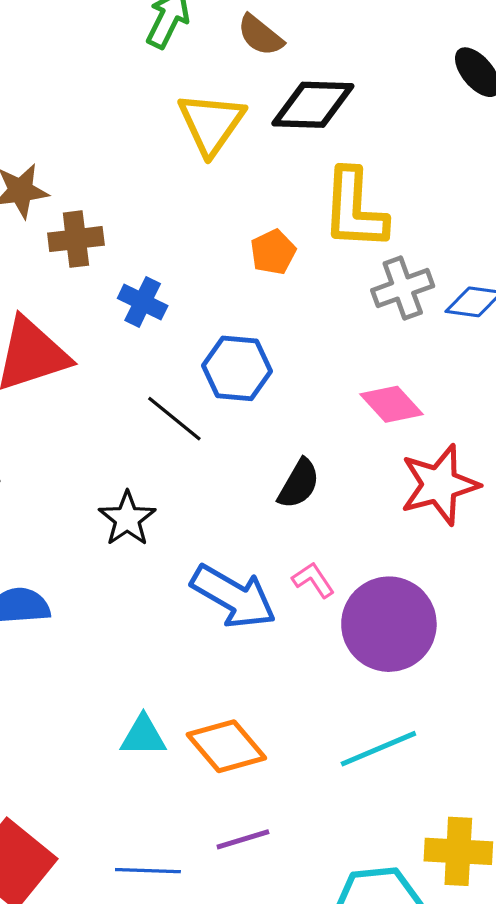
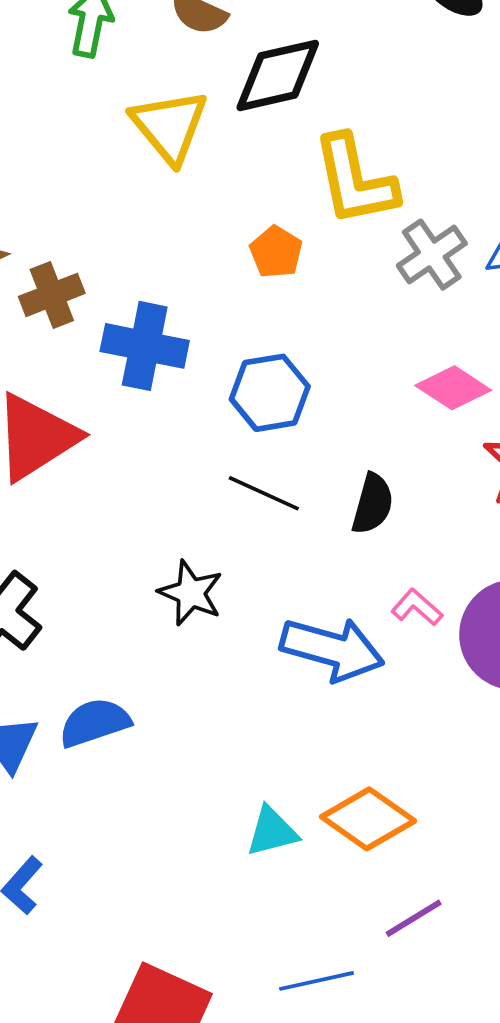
blue cross: (143, 302) -> (145, 346), size x1.5
black line: (174, 419) -> (264, 493), moved

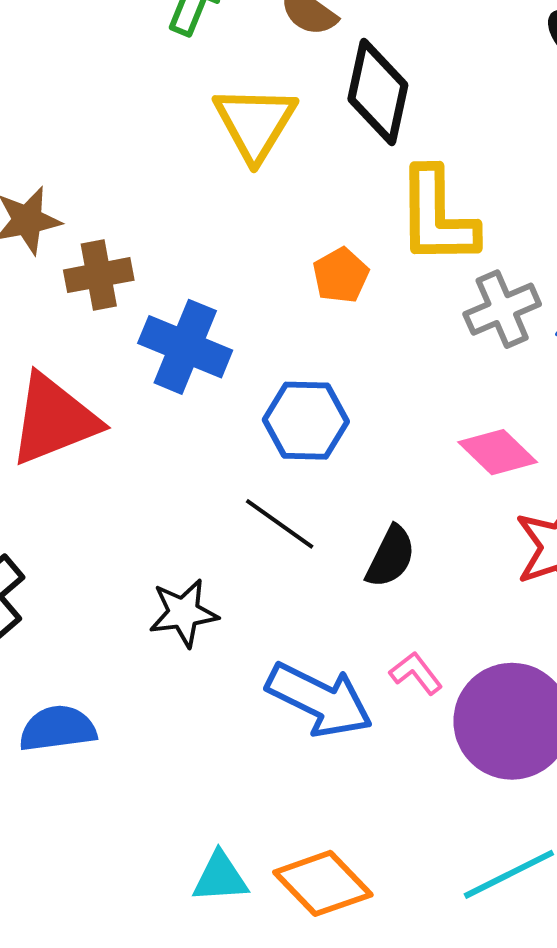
black diamond: (278, 75) -> (378, 92), turned -76
black star: (191, 593) -> (184, 613), turned 30

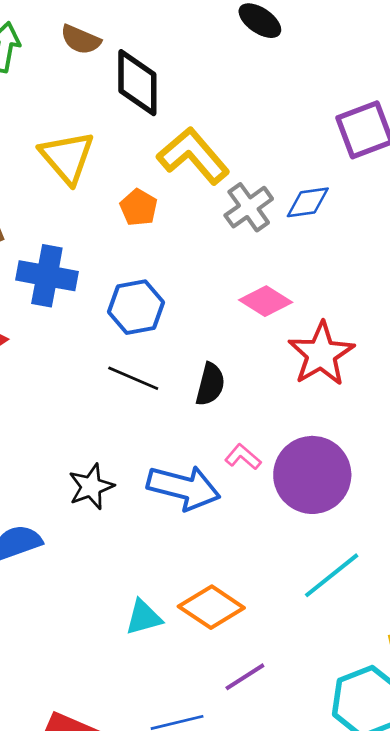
yellow triangle: (255, 123) -> (67, 157), moved
yellow L-shape: (437, 216) -> (193, 156), turned 152
black star: (184, 613) -> (91, 487), moved

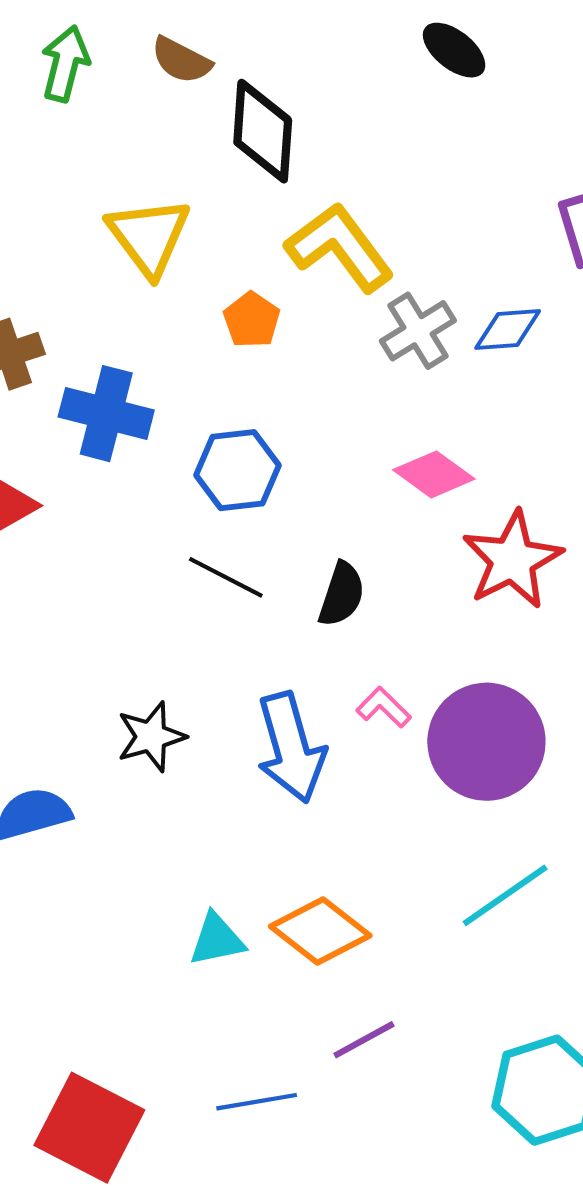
blue arrow: (184, 488) -> (291, 748), turned 56

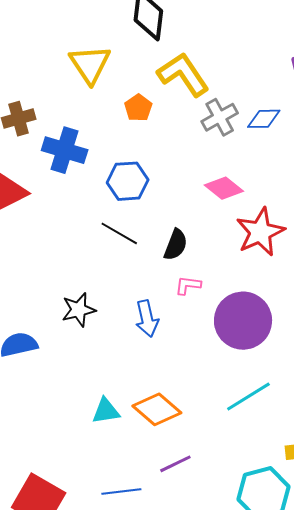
pink L-shape: (384, 707) -> (188, 285), moved, turned -40
blue arrow: (291, 748) -> (147, 319), size x0.7

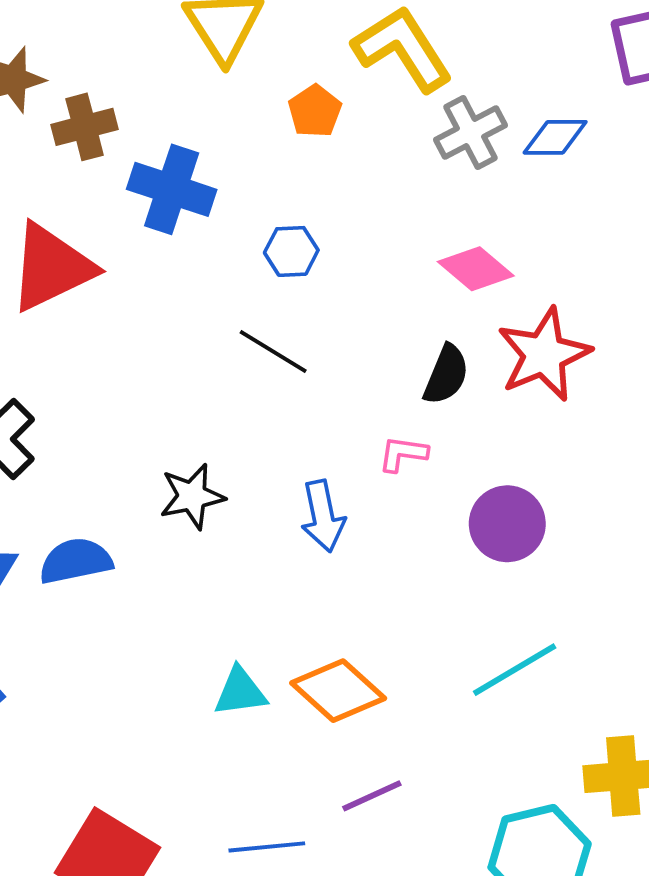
blue hexagon: (128, 181) -> (291, 251), size x0.7
black semicircle: (176, 245) -> (446, 375), moved
purple circle: (243, 321) -> (507, 524), size x0.7

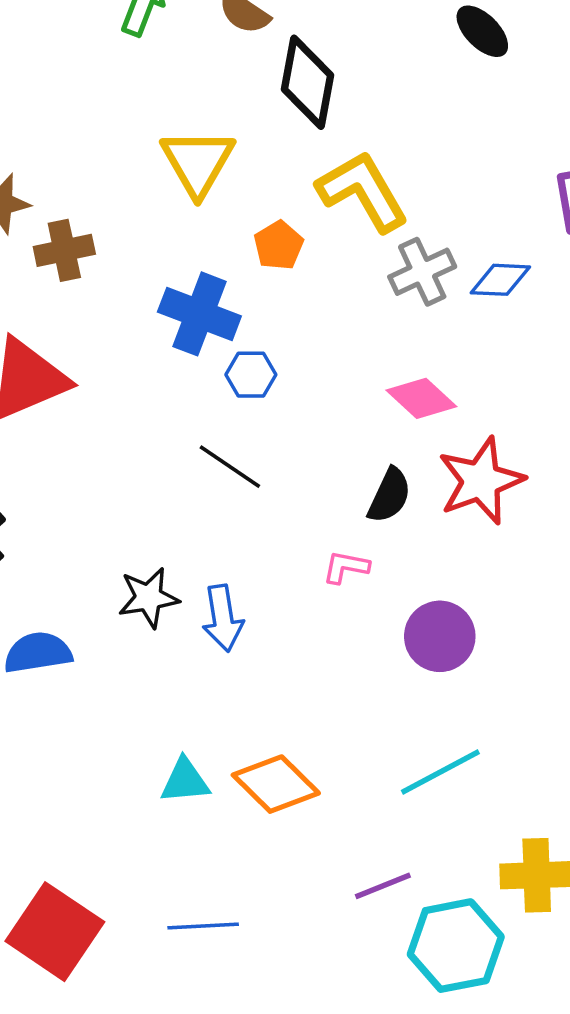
blue cross: (172, 189) -> (199, 314), moved
blue arrow: (323, 516) -> (223, 618), moved
purple line: (372, 796) -> (383, 886), moved

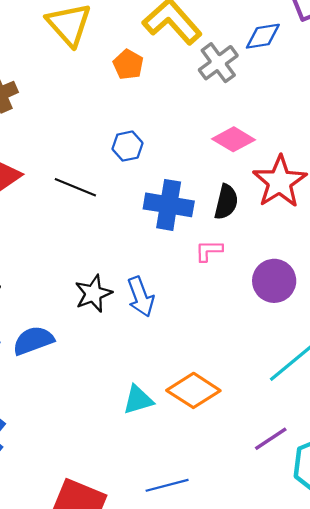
blue diamond: (500, 280) -> (263, 36), moved
blue cross: (199, 314) -> (169, 205), moved
black line: (230, 467) -> (75, 187), moved

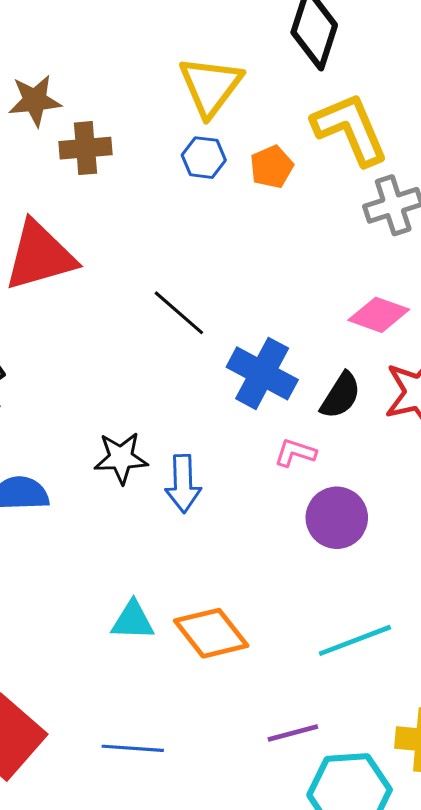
pink diamond: (233, 139) -> (379, 315), turned -30
blue hexagon: (128, 146) -> (204, 158), moved
black line: (75, 187) -> (179, 313), moved
purple circle: (274, 281) -> (337, 518), moved

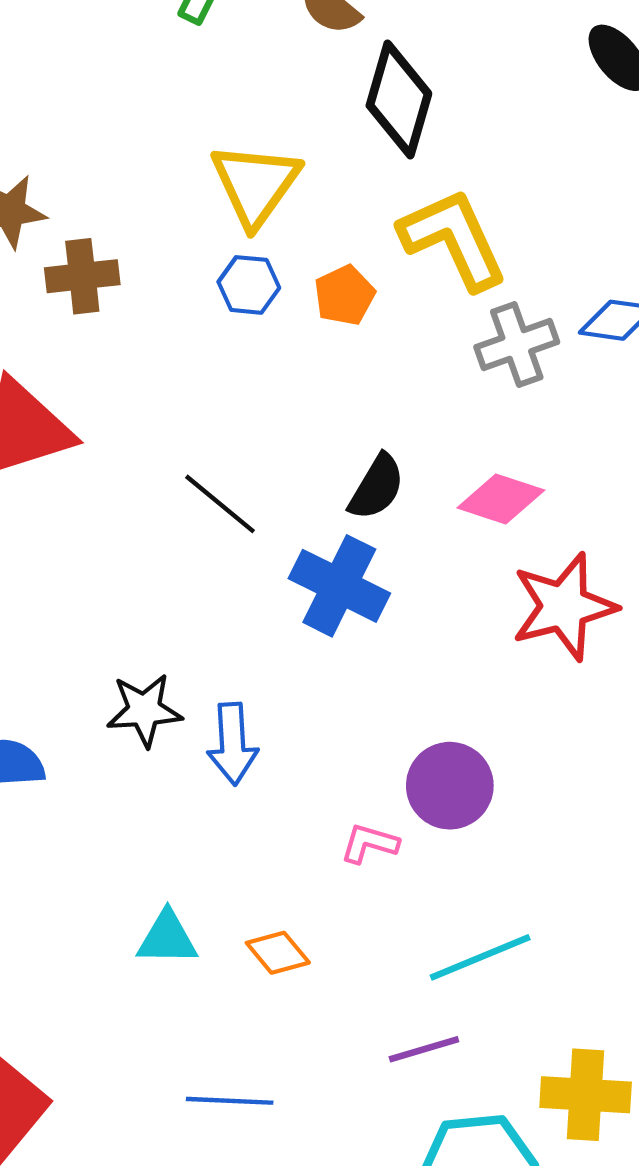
black semicircle: (341, 395) -> (377, 487), moved
pink L-shape: (295, 453) -> (369, 843), moved
orange diamond: (211, 633) -> (278, 953), size x0.6
purple line: (293, 733) -> (424, 1049), moved
blue line: (133, 748) -> (230, 1101), moved

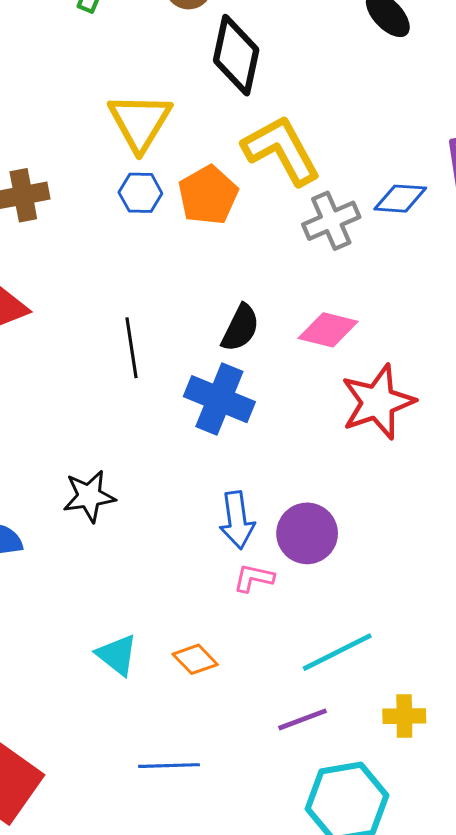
orange pentagon: (344, 295) -> (208, 195), size x1.4
black line: (220, 504) -> (131, 348), turned 46
blue arrow: (233, 744) -> (237, 520), moved
cyan triangle: (167, 938) -> (117, 655), turned 42
yellow cross: (586, 1095) -> (404, 716), moved, size x0.7

